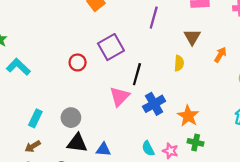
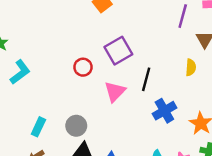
purple line: (154, 18) -> (183, 16), moved
cyan L-shape: (18, 67) -> (20, 72), turned 100
pink triangle: (120, 96) -> (115, 92), moved

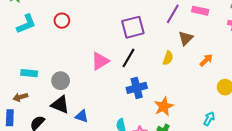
purple square: (118, 51) -> (133, 27), moved
red circle: (83, 67) -> (62, 21), moved
cyan rectangle: (38, 127) -> (29, 73), turned 56

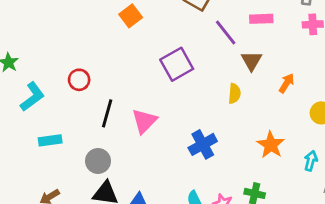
purple line: (173, 14) -> (226, 33), turned -54
black line: (129, 58) -> (107, 113), moved
cyan rectangle: (29, 73) -> (50, 140), moved
orange star: (164, 106) -> (271, 145), moved

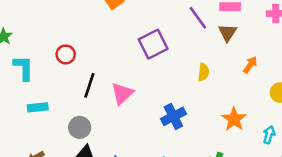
brown triangle: (251, 61) -> (228, 33), moved
cyan L-shape: (32, 97) -> (23, 68), turned -56

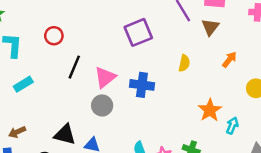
cyan rectangle: (38, 107) -> (23, 84), turned -30
blue cross: (173, 116) -> (142, 85), moved, turned 30
gray circle: (80, 127) -> (102, 105), moved
cyan arrow: (269, 135) -> (232, 126), moved

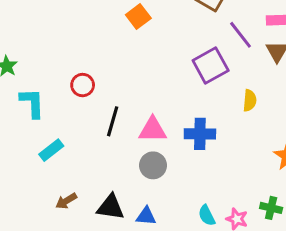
purple square: (138, 32) -> (211, 65), moved
pink triangle: (105, 77) -> (153, 130), turned 45
brown arrow: (17, 132) -> (66, 201), moved

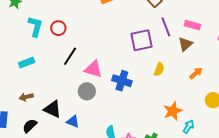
cyan L-shape: (32, 103) -> (35, 26), moved

